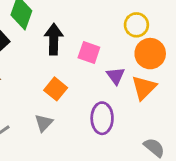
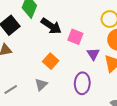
black arrow: (54, 39) -> (51, 26), turned 120

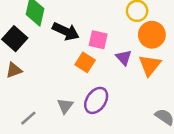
orange square: (51, 61) -> (85, 62), moved
purple ellipse: (82, 83) -> (96, 100), moved, turned 40

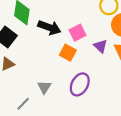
pink square: (98, 40) -> (77, 33), turned -35
gray triangle: (65, 106) -> (44, 87), moved

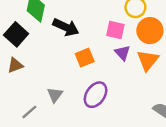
pink square: (77, 33) -> (115, 30), moved, turned 35
orange square: (68, 53) -> (85, 58), turned 35

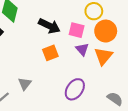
black arrow: (66, 27) -> (49, 26), moved
purple ellipse: (96, 95) -> (75, 89), moved

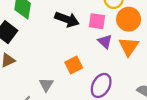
orange square: (50, 53) -> (74, 65), moved

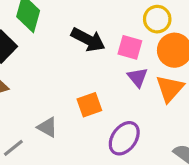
gray triangle: (46, 85) -> (47, 127), turned -40

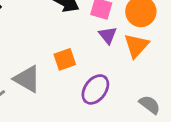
gray triangle: (47, 127) -> (27, 79), size x1.5

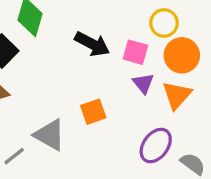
purple ellipse: (95, 89) -> (156, 145), moved

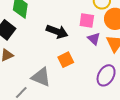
black arrow: (92, 44) -> (57, 32), moved

